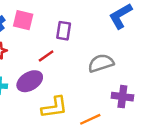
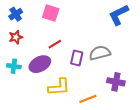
pink square: (23, 20) -> (51, 13), moved
purple rectangle: (64, 31) -> (77, 58), moved

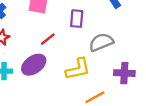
purple rectangle: (77, 58) -> (77, 19), moved
yellow L-shape: (59, 87) -> (78, 69), moved

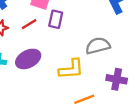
purple rectangle: (77, 19) -> (56, 19), moved
red line: (48, 39) -> (29, 24), moved

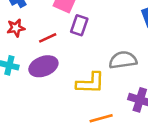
red line: (29, 24) -> (48, 38), moved

